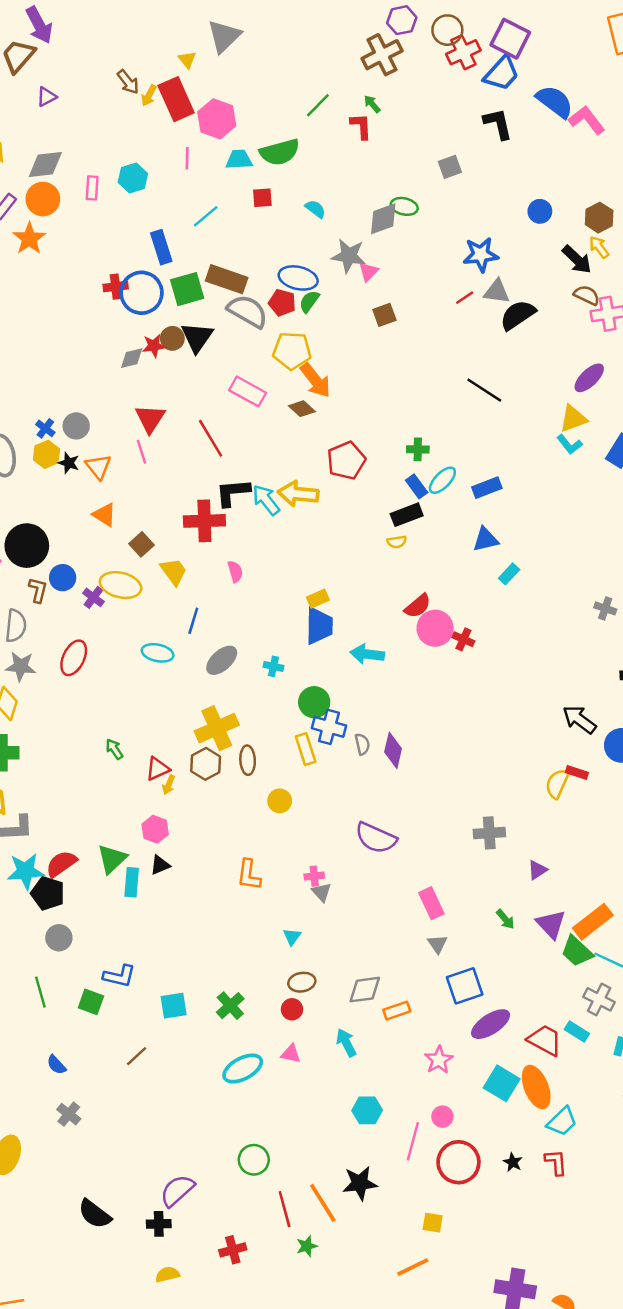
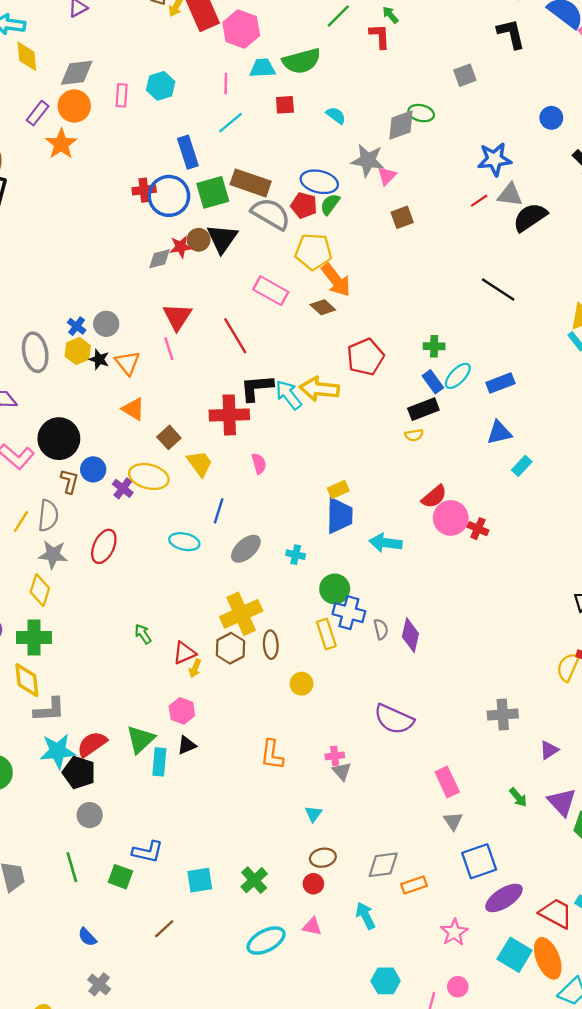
pink line: (187, 158) -> (226, 83), moved

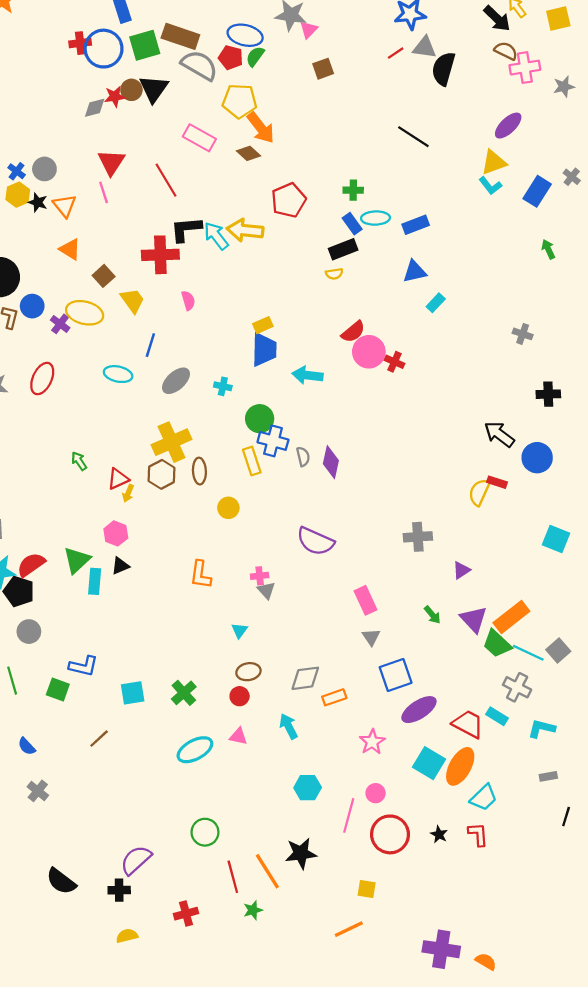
black semicircle: (530, 217) -> (444, 69), turned -40
cyan ellipse: (458, 376) -> (376, 218), turned 44
orange ellipse: (548, 958) -> (460, 766), turned 51

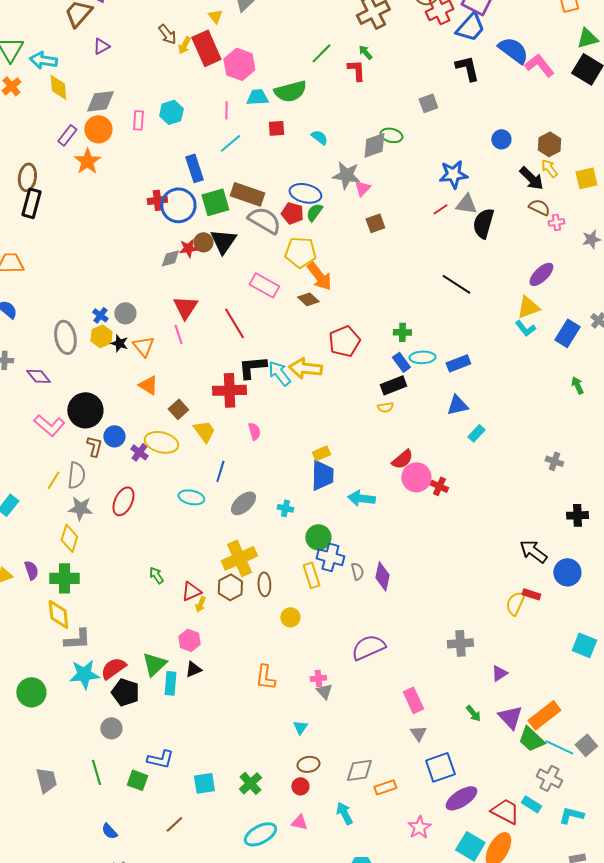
pink cross: (525, 68) -> (556, 222), size x0.6
purple semicircle: (315, 541) -> (368, 647), turned 132
black pentagon: (19, 591) -> (125, 692), moved

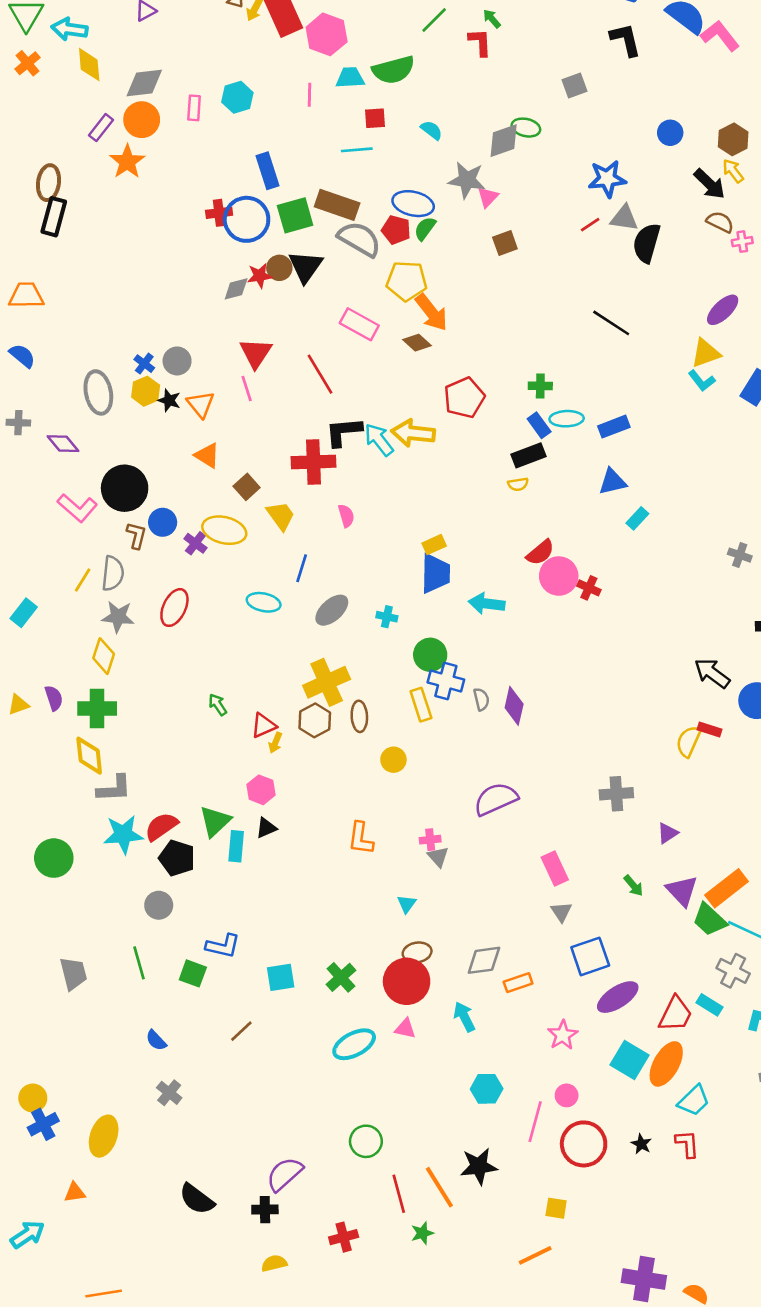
cyan line: (230, 143) -> (357, 150), moved, turned 35
red circle: (300, 786) -> (407, 981), size x2.0
red trapezoid: (505, 811) -> (675, 1014), turned 88

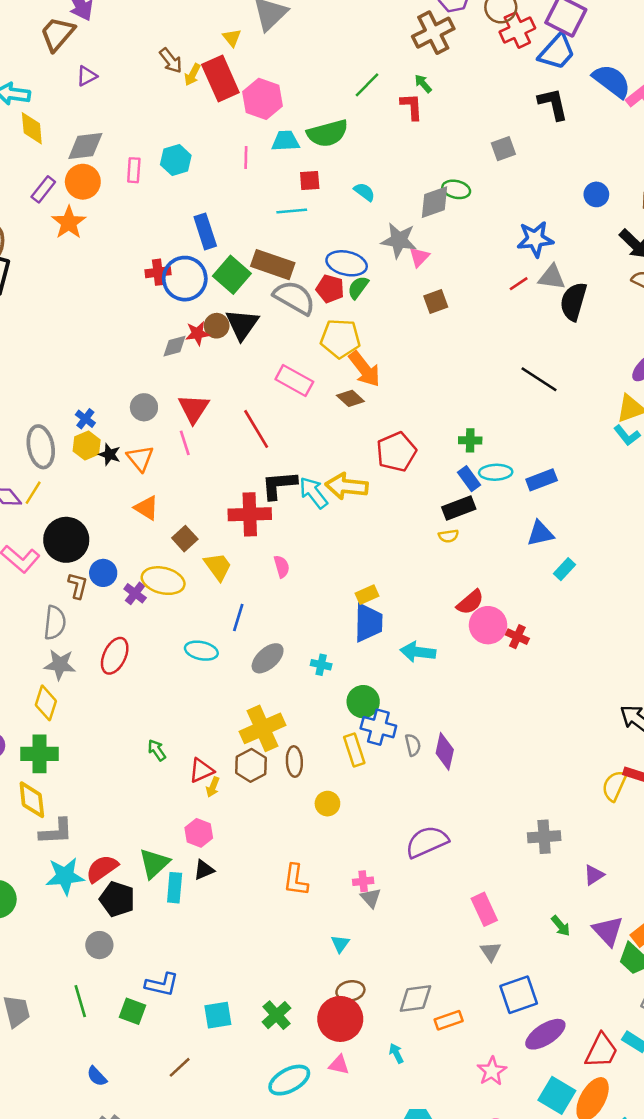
green square: (295, 215) -> (232, 275), turned -33
gray circle: (177, 361) -> (144, 407), moved
yellow line: (83, 580) -> (33, 493), moved
cyan arrow: (464, 1017) -> (396, 1053), size x0.7

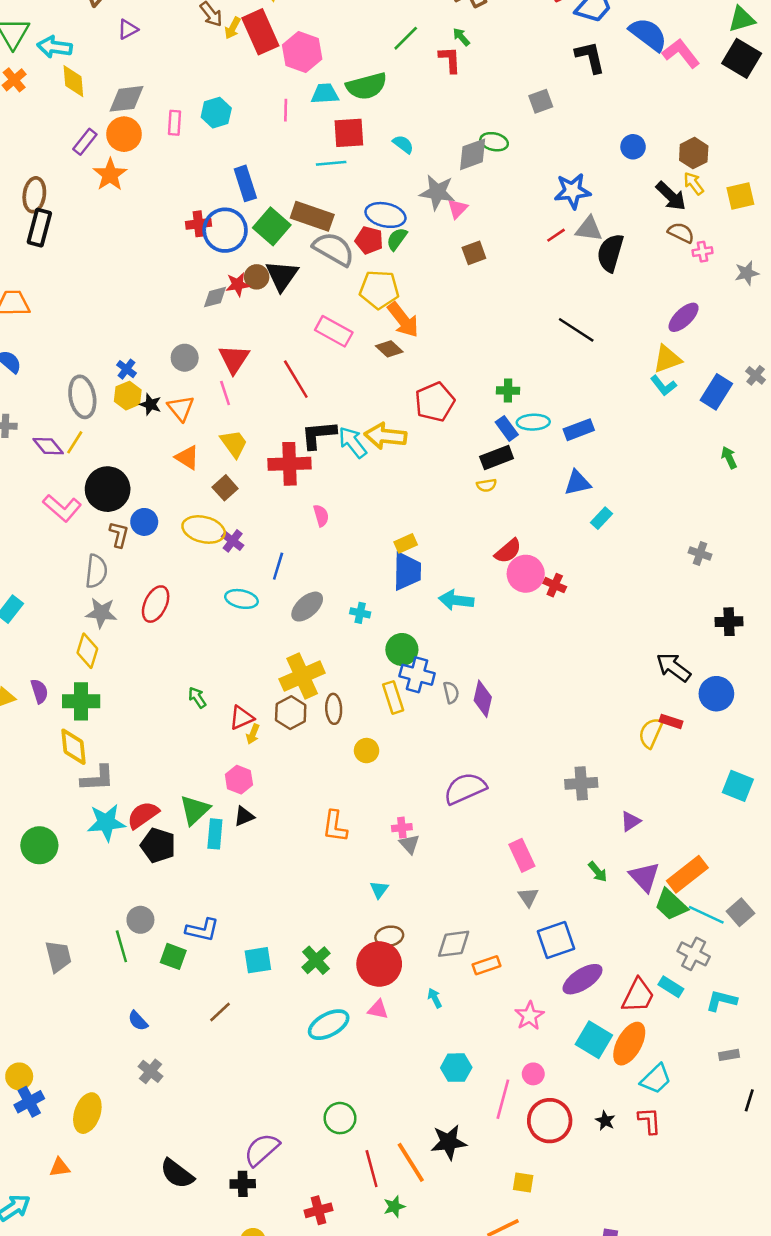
red square: (310, 180) -> (349, 133), size x1.5
yellow trapezoid: (218, 567) -> (234, 444), moved
purple cross: (135, 593) -> (233, 541), moved
gray circle: (99, 945) -> (140, 920), moved

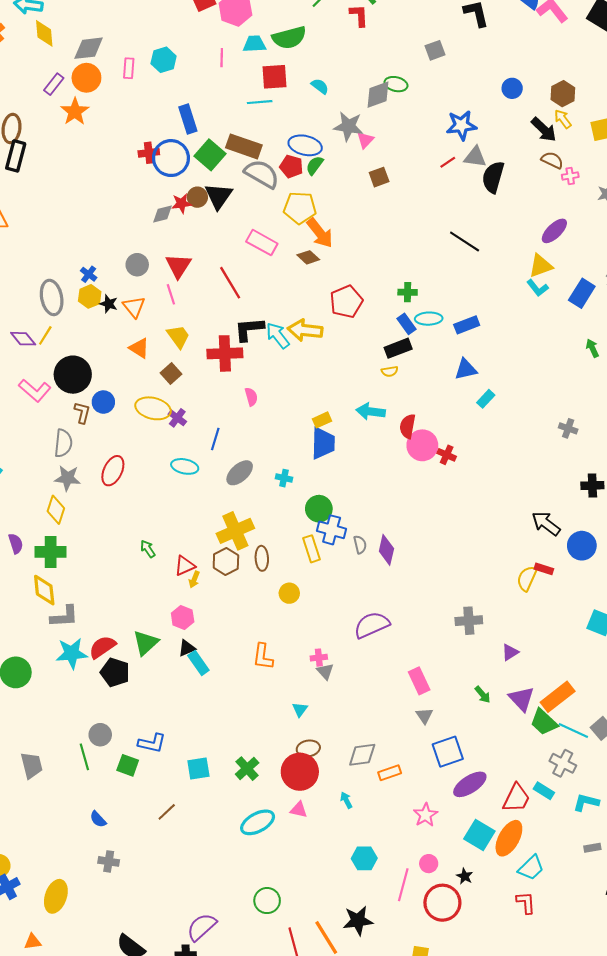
red semicircle: (508, 551) -> (408, 426), turned 140
cyan arrow: (456, 600) -> (371, 412), moved
cyan rectangle: (215, 834) -> (198, 663), moved, turned -40
gray cross: (151, 1071) -> (109, 861), turned -30
black star: (605, 1121) -> (465, 876), moved

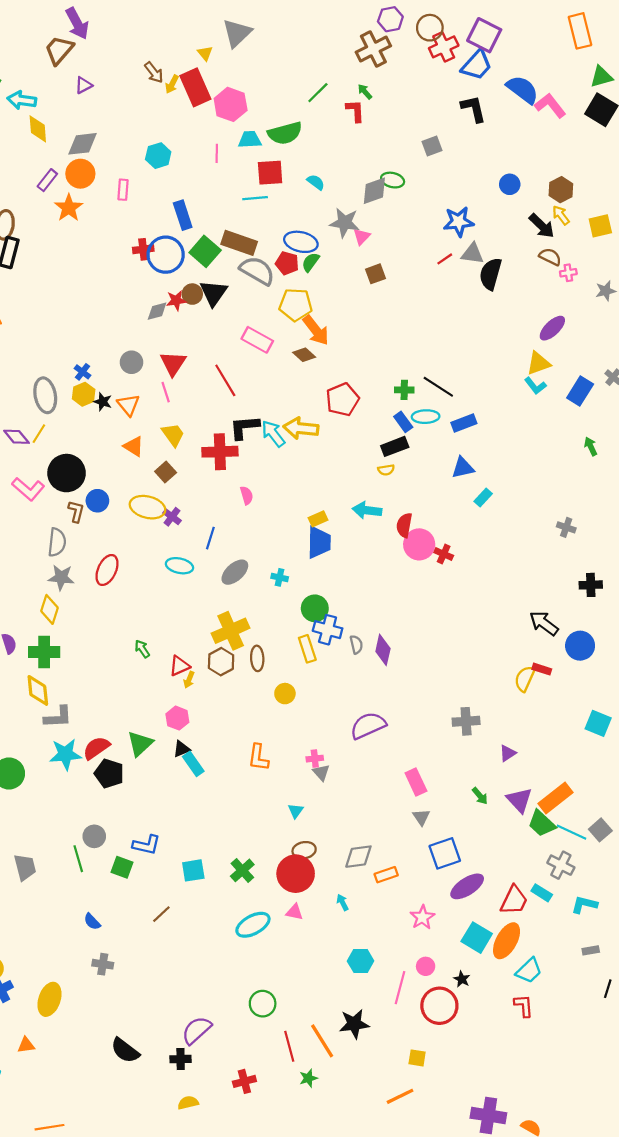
pink rectangle: (129, 68) -> (123, 190), moved
black line: (465, 241) -> (438, 387), moved

